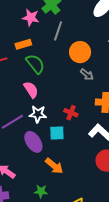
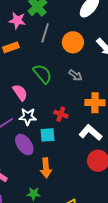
orange circle: (80, 52) -> (73, 42), moved
green semicircle: (35, 64) -> (42, 74), moved
orange arrow: (54, 166) -> (46, 168), turned 48

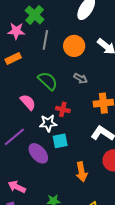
red cross: (61, 114) -> (63, 109), moved
white star: (28, 117) -> (48, 123), moved
orange arrow: (46, 168) -> (82, 172), moved

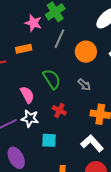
white star: (48, 123) -> (30, 118), moved
purple ellipse: (38, 153) -> (16, 158), moved

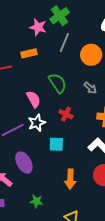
white star: (30, 118) -> (37, 123), turned -30

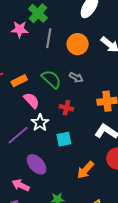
orange rectangle: (29, 53) -> (19, 81), moved
gray arrow: (90, 88) -> (76, 77), moved
orange arrow: (70, 179) -> (85, 170), turned 54

